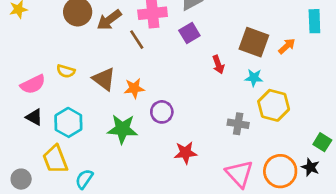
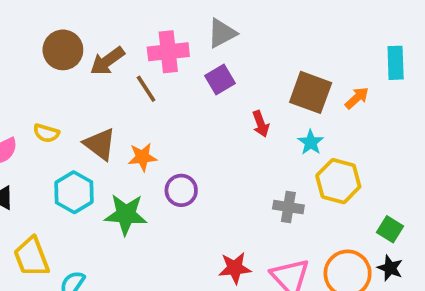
cyan star: (254, 78) -> (311, 142), turned 30
cyan hexagon: (68, 122) -> (74, 192), moved
green square: (322, 142) -> (390, 229), moved
red star: (185, 153) -> (235, 268), moved

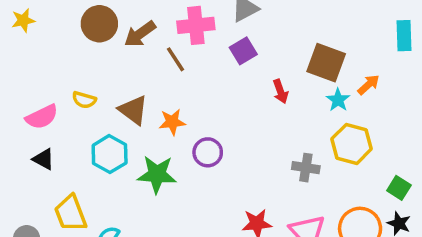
orange arrow: (357, 98) -> (368, 85), moved
cyan star: (311, 142) -> (338, 100), moved

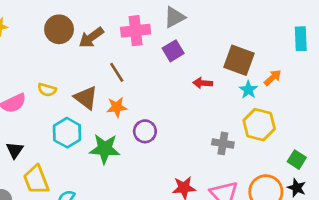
brown line: (176, 59) -> (117, 72), moved
red arrow: (280, 91) -> (203, 83), turned 114
black triangle: (44, 159) -> (15, 150), moved, turned 36

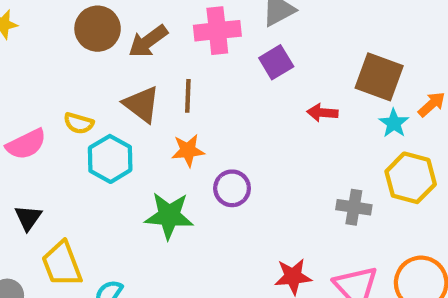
brown line: (117, 72) -> (188, 96), turned 35
brown triangle: (86, 98) -> (142, 104), moved
cyan hexagon: (67, 133) -> (110, 159), moved

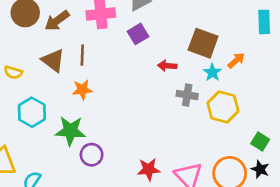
cyan hexagon: (110, 159) -> (32, 112), moved
purple circle: (232, 188) -> (92, 155), moved
gray cross: (354, 207) -> (187, 95), moved

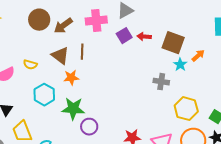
red arrow: (167, 66) -> (144, 37), moved
orange star: (82, 90) -> (71, 78), moved
yellow hexagon: (223, 107) -> (186, 109), moved

